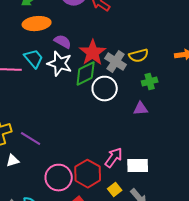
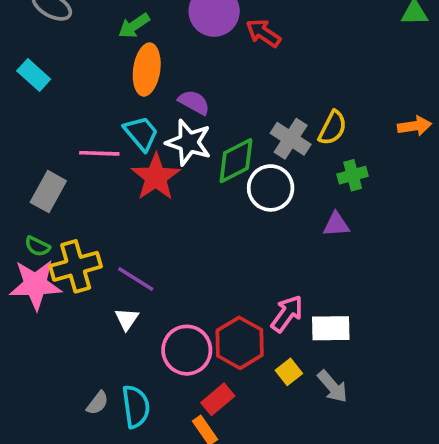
orange ellipse: (37, 24) -> (147, 70), turned -76
red star: (93, 53) -> (156, 177), moved
yellow semicircle: (139, 56) -> (333, 128), turned -48
white triangle: (13, 161) -> (127, 319), moved, turned -40

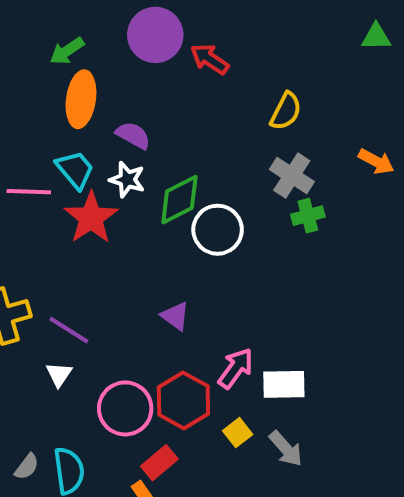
orange arrow: (415, 126) -> (376, 161), turned 36
yellow semicircle: (333, 128) -> (286, 111), moved
gray cross: (291, 139) -> (292, 176), moved
white star: (189, 142) -> (127, 180), size x0.7
purple triangle: (336, 224) -> (175, 316), moved, turned 40

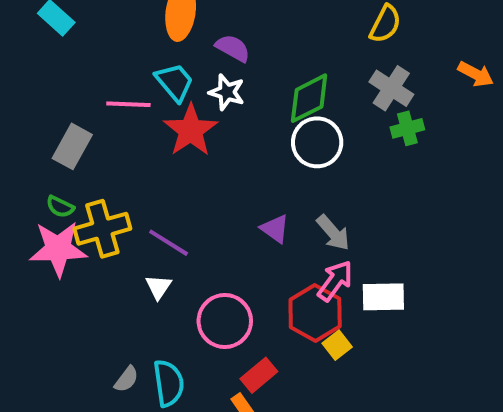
green diamond: (179, 200) -> (309, 98), moved
red hexagon: (183, 400) -> (315, 313), moved
gray arrow: (286, 449) -> (333, 233), moved

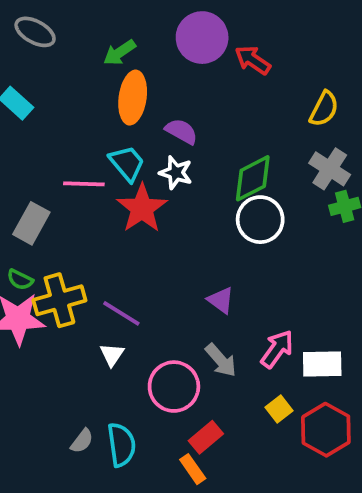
gray arrow: (333, 233) -> (221, 360), moved
red hexagon: (315, 313) -> (326, 430), moved

